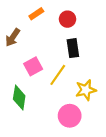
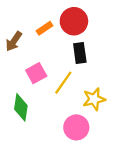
orange rectangle: (36, 14) -> (44, 28), moved
red circle: (67, 19) -> (74, 21), size x1.5

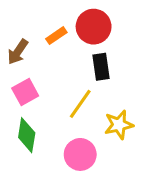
pink square: (36, 73) -> (25, 92), moved
pink circle: (76, 127) -> (80, 154), moved

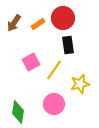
brown arrow: (18, 52) -> (14, 23), moved
pink square: (25, 92) -> (31, 62), moved
green diamond: (27, 135) -> (18, 112), moved

